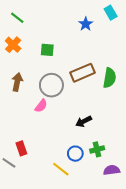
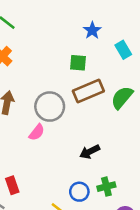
cyan rectangle: (111, 13) -> (123, 50), moved
green square: (47, 50) -> (78, 63), moved
green semicircle: (109, 78) -> (122, 98), turned -150

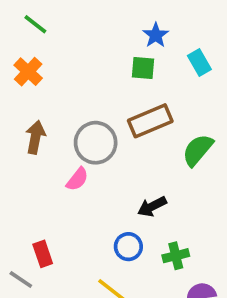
green square: (78, 63) -> (143, 68), moved
green semicircle: (122, 98) -> (198, 150), moved
blue circle: (79, 192) -> (128, 247), moved

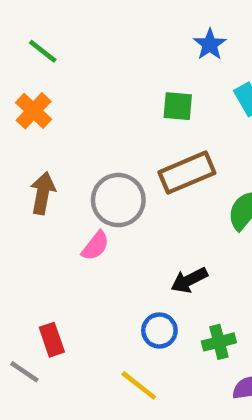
blue star: (156, 35) -> (210, 44), moved

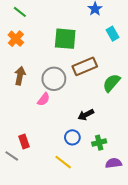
green square: (178, 106) -> (65, 39), moved, size x1.6

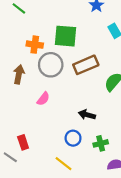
orange cross: (16, 39) -> (35, 45), moved, turned -35
gray circle: (54, 79) -> (51, 65), moved
black arrow: (86, 115) -> (87, 115), turned 42

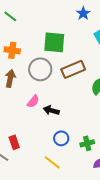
orange cross: (35, 45) -> (12, 50), moved
black arrow: (87, 115) -> (51, 110), moved

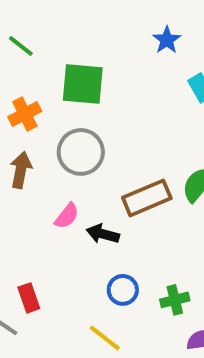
green square: (54, 42) -> (83, 84), moved
orange cross: (12, 50) -> (25, 114), turned -35
brown rectangle: (73, 69) -> (147, 198), moved

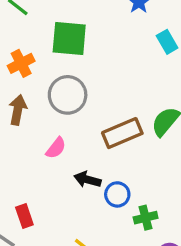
black arrow: (103, 234) -> (87, 180), moved
blue circle: (123, 290) -> (117, 194), moved

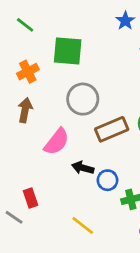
gray circle: (68, 95) -> (83, 99), moved
pink semicircle: (56, 148) -> (57, 142), size x1.5

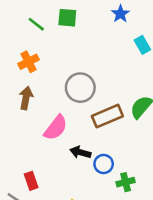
green line: (25, 25) -> (36, 24), moved
green square: (68, 51) -> (67, 18), moved, size x0.7

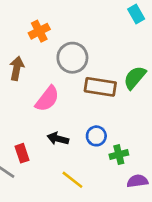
orange cross: (28, 62) -> (39, 31), moved
brown rectangle: (107, 116) -> (100, 87), turned 32
black arrow: (80, 152) -> (58, 139), moved

